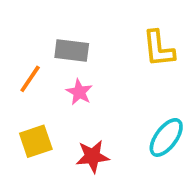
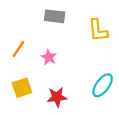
gray rectangle: (72, 51) -> (55, 16), moved

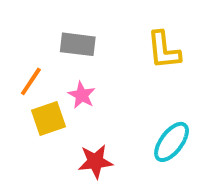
gray rectangle: (55, 16) -> (78, 44), moved
yellow square: (22, 88) -> (48, 119), moved

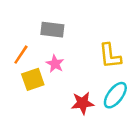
yellow L-shape: (164, 50) -> (110, 56), moved
red star: (95, 162) -> (83, 103), moved

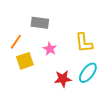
pink star: (55, 64) -> (50, 49), moved

